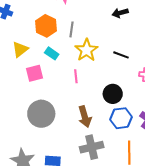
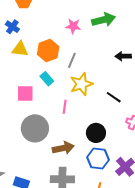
yellow triangle: (20, 49) -> (20, 49), moved, turned 30
gray circle: (41, 114) -> (35, 128), moved
brown arrow: (85, 117) -> (63, 148), turned -100

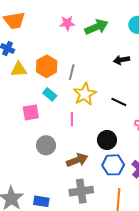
pink star: (73, 26) -> (67, 23), moved
gray circle: (35, 128) -> (46, 145), size x0.7

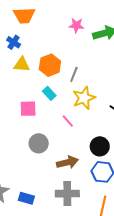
pink line: (72, 119) -> (68, 121), turned -48

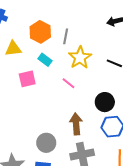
yellow triangle: (22, 65) -> (13, 49), moved
gray circle: (39, 143) -> (46, 143), moved
brown arrow: (67, 162) -> (76, 124), turned -70

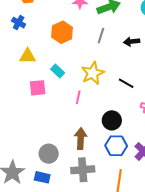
orange hexagon: (40, 32) -> (62, 32), moved
gray line: (66, 36) -> (101, 36), moved
pink line: (69, 83) -> (78, 97), turned 56

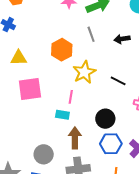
orange hexagon: (62, 32) -> (62, 50), moved
gray line: (101, 36) -> (91, 34), turned -35
cyan rectangle: (58, 71) -> (62, 115), moved, turned -32
pink square: (38, 88) -> (30, 89), size x1.4

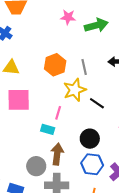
gray line: (91, 34) -> (84, 67), moved
black line: (118, 81) -> (97, 103), moved
gray circle: (44, 154) -> (36, 166), moved

